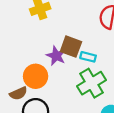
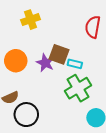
orange circle: (36, 76) -> (16, 61), moved

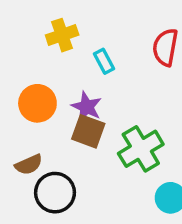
brown square: (59, 54) -> (88, 131), moved
cyan rectangle: (75, 64) -> (104, 61), moved, turned 48

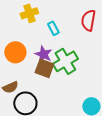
green cross: (141, 149) -> (65, 61), moved

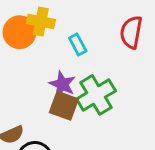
yellow cross: (29, 13) -> (41, 22), turned 30
orange circle: (15, 52) -> (19, 32), moved

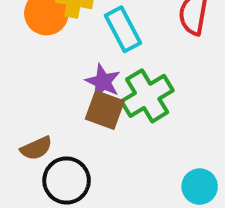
cyan rectangle: (78, 44) -> (123, 29), size x1.5

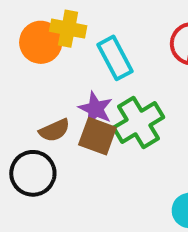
brown semicircle: (36, 148) -> (54, 130), moved
black circle: (67, 180) -> (33, 173), moved

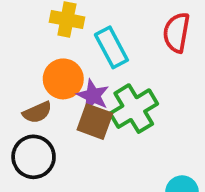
orange circle: (41, 42) -> (63, 79), moved
brown semicircle: (54, 130) -> (37, 112), moved

